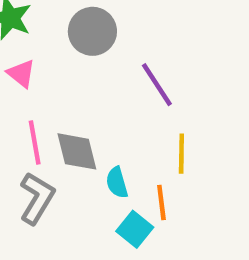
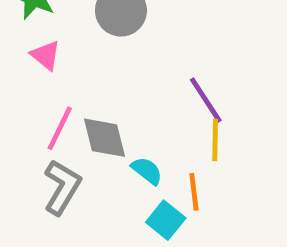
purple line: (157, 85) -> (206, 100), moved
pink line: (35, 143) -> (60, 128), turned 36
cyan semicircle: (117, 183) -> (147, 171), turned 144

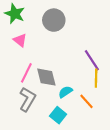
cyan semicircle: (147, 171) -> (65, 92), turned -72
orange line: (194, 192) -> (87, 101), turned -35
cyan square: (166, 220) -> (58, 115), moved

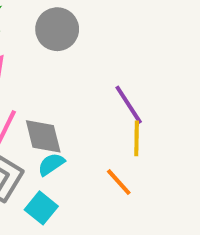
cyan semicircle: (65, 92) -> (51, 164), moved
cyan square: (58, 115) -> (41, 208), moved

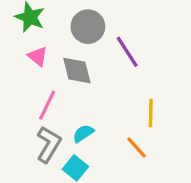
purple line: (129, 105) -> (127, 52), moved
gray diamond: (43, 136) -> (77, 71), moved

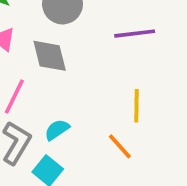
purple line: (127, 52) -> (135, 34), moved, turned -64

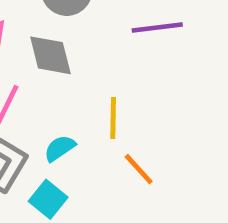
yellow line: (137, 106) -> (113, 118), moved

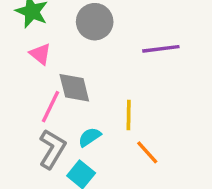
gray diamond: (50, 55) -> (74, 88), moved

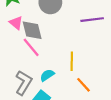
gray diamond: (74, 88) -> (32, 30), moved
pink line: (51, 107) -> (31, 47), moved, turned -66

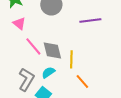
gray diamond: (32, 30) -> (52, 50), moved

